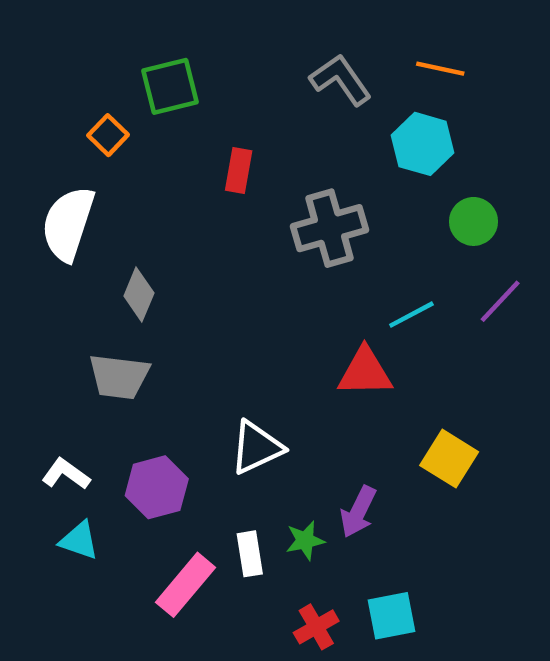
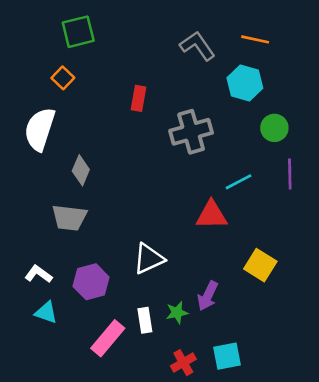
green square: (170, 86) -> (78, 32), moved
purple line: (500, 301) -> (290, 174), turned -44

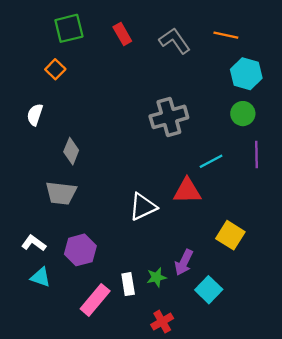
cyan hexagon: (245, 83) -> (246, 74), moved
red rectangle: (138, 98) -> (122, 34), moved, turned -40
white semicircle: (40, 129) -> (35, 115), size x0.6
white triangle: (149, 259) -> (143, 207), moved
cyan square: (227, 356) -> (209, 290), moved, turned -35

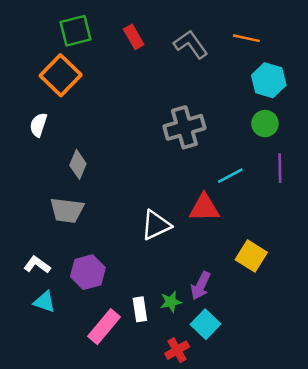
orange square: (55, 69) -> (61, 75), size x1.8
cyan square: (209, 290) -> (206, 324), moved

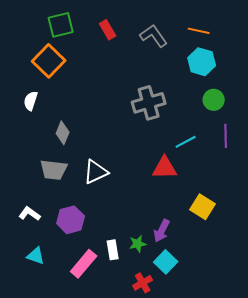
cyan hexagon: (269, 80) -> (202, 62), moved
white triangle: (156, 225) -> (96, 172), moved
cyan triangle: (45, 302) -> (36, 256), moved

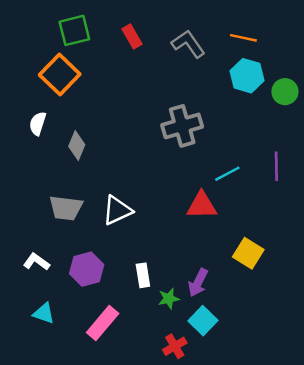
green circle: (214, 100) -> (285, 92), moved
gray diamond: (63, 133) -> (77, 146), moved
white rectangle: (113, 250) -> (143, 275), moved

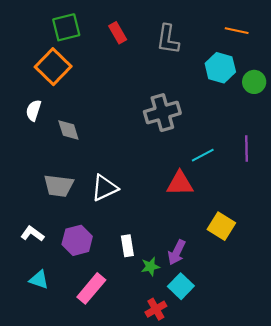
orange line: (243, 38) -> (237, 31), moved
gray L-shape: (188, 44) -> (168, 39), turned -136
gray diamond: (77, 146) -> (68, 130), turned -40

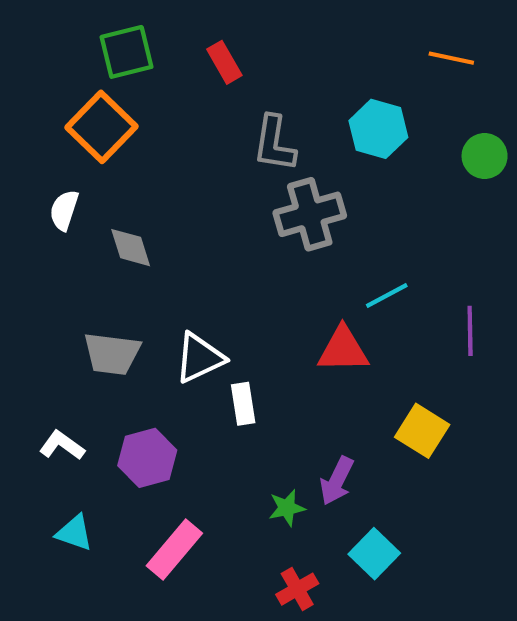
gray L-shape: (168, 39) -> (274, 144), moved
cyan hexagon: (220, 68) -> (378, 129), moved
purple line: (246, 149) -> (470, 331), moved
white rectangle: (127, 246) -> (243, 404), moved
cyan square: (181, 286) -> (374, 554), moved

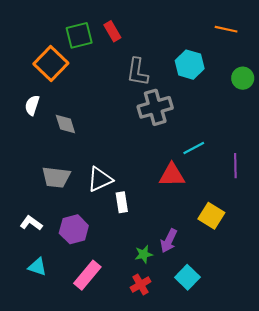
green square: (127, 52) -> (79, 35), moved
red cross: (297, 589) -> (141, 285), moved

